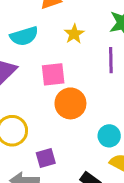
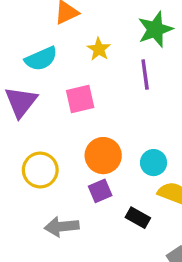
orange circle: (70, 103) -> (103, 156), moved
purple square: (46, 158) -> (100, 191), moved

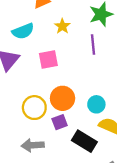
yellow circle: (40, 170) -> (34, 108), moved
black rectangle: (138, 218) -> (84, 141), size x1.5

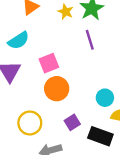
yellow star: (62, 26) -> (66, 12), moved
orange circle: (63, 98) -> (57, 89), moved
yellow circle: (34, 108) -> (30, 123), moved

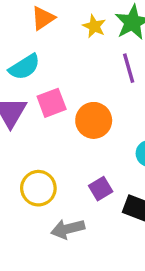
pink square: (49, 63) -> (52, 103), moved
orange circle: (57, 89) -> (94, 120), moved

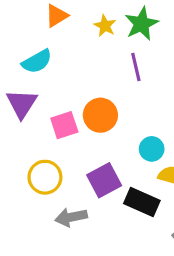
pink square: (52, 103) -> (64, 125), moved
purple square: (101, 189) -> (104, 180), size x1.5

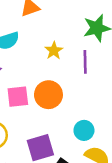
yellow star: (105, 26) -> (54, 51), moved

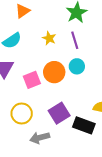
cyan circle: (84, 130) -> (77, 66), moved

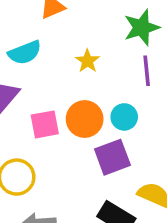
purple line: (75, 40) -> (147, 71), moved
purple square: (59, 113) -> (112, 157), moved

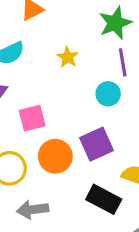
cyan circle: (124, 117) -> (108, 94), moved
orange circle: (85, 119) -> (55, 156), moved

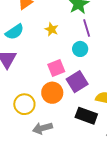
pink square: (32, 118) -> (56, 68), moved

